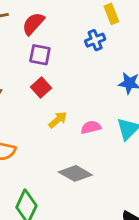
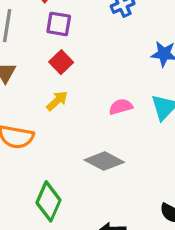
yellow arrow: (58, 120) -> (57, 101), moved

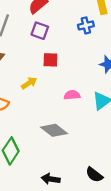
red square: (61, 62) -> (50, 60), moved, turned 35

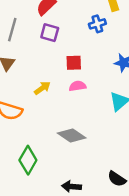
red square: (50, 60) -> (74, 63), moved
pink semicircle: (72, 95) -> (78, 86), moved

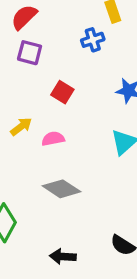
red square: (74, 63) -> (62, 92), turned 35
pink semicircle: (78, 86) -> (53, 139), moved

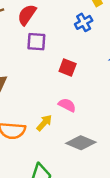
yellow arrow: (21, 127) -> (44, 123), moved
pink semicircle: (53, 139) -> (67, 105), turned 48

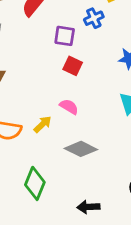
purple square: (36, 42) -> (65, 36), moved

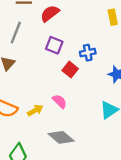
blue cross: (94, 18) -> (88, 53), moved
purple square: (65, 36) -> (54, 45), moved

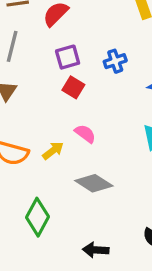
purple square: (54, 45) -> (68, 57), turned -30
red square: (70, 70) -> (73, 87), moved

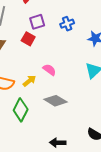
red square: (73, 87) -> (28, 39), moved
green diamond: (37, 217) -> (21, 110), moved

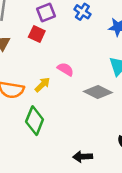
blue cross: (67, 24) -> (82, 12), turned -32
gray diamond: (56, 101) -> (98, 92), moved

